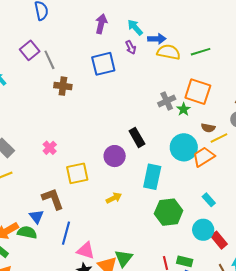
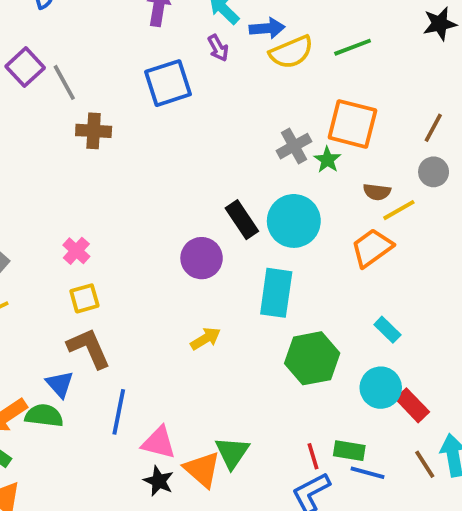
yellow semicircle: (169, 52) -> (291, 52), turned 150
cyan circle: (184, 147) -> (294, 221), moved
yellow square: (77, 173) -> (84, 298), moved, size x0.7

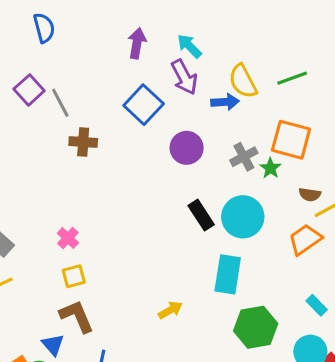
blue arrow: (267, 28) -> (225, 102), moved
purple arrow: (218, 48) -> (184, 77), size x1.6
yellow semicircle: (291, 52) -> (243, 81), turned 84
blue square: (168, 83) -> (144, 105), turned -30
purple circle: (202, 258) -> (187, 148), moved

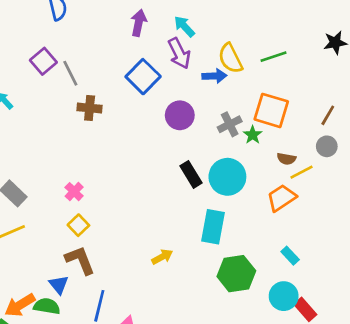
yellow square: (74, 276) -> (78, 225), turned -30

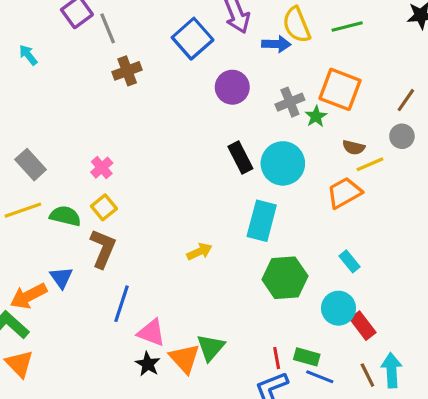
brown cross: (90, 108) -> (127, 71), turned -30
brown L-shape: (80, 260) -> (103, 249), turned 40
blue triangle: (59, 285) -> (61, 278), moved
green semicircle: (47, 306) -> (65, 216), moved

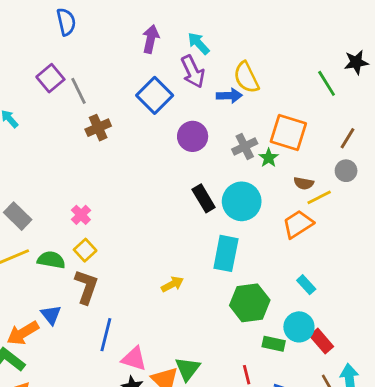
green line: (347, 26) -> (327, 83), moved, turned 76
green rectangle: (307, 357) -> (274, 344), moved

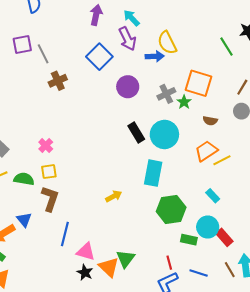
purple square: (50, 78) -> (22, 45), turned 30
yellow line: (319, 197) -> (222, 160), moved
yellow square: (85, 250) -> (49, 172), turned 35

